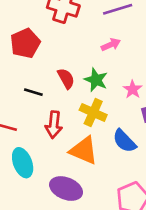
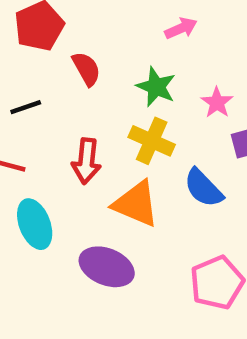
red semicircle: (66, 79) -> (86, 69), moved
black line: (33, 92) -> (26, 107), moved, turned -36

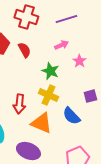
red semicircle: (86, 69) -> (24, 50), moved
pink star: (217, 103) -> (79, 61), moved

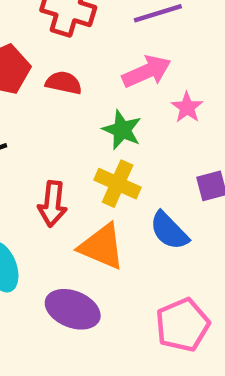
pink arrow: (61, 45) -> (147, 72), size x1.5
red semicircle: (24, 50) -> (64, 83), turned -49

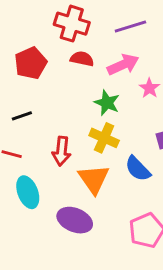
red semicircle: (64, 83) -> (82, 59), moved
orange triangle: (102, 246) -> (94, 179), turned 32

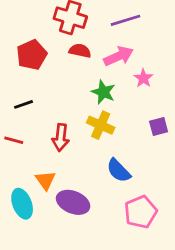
blue semicircle: (138, 169) -> (119, 171), moved
orange triangle: (94, 179) -> (45, 180), moved, size x0.7
cyan ellipse: (28, 192) -> (22, 204), moved

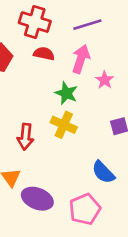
pink arrow: (119, 56) -> (81, 59), turned -48
blue semicircle: (119, 171) -> (103, 172), moved
pink pentagon: (141, 212) -> (85, 209), moved

